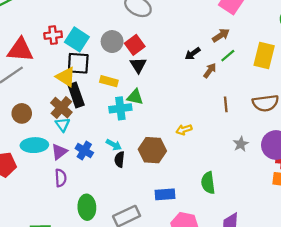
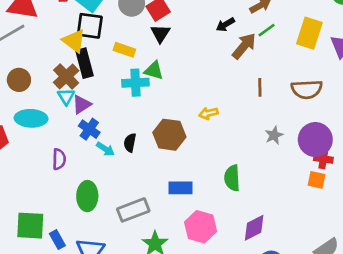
brown arrow: (210, 70) -> (244, 46), size x1.5
cyan arrow: (114, 145) -> (105, 149), moved
purple triangle: (59, 152) -> (82, 104), moved

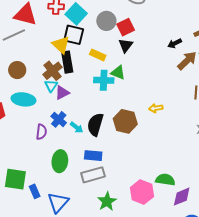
blue cross: (89, 129) -> (59, 119), moved
black semicircle: (130, 143) -> (95, 125), size x1.6
green semicircle: (232, 178) -> (165, 180), moved, turned 96
blue rectangle: (180, 188) -> (93, 156), moved

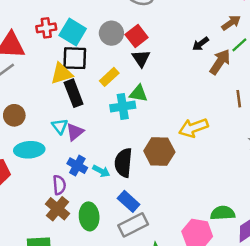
yellow triangle: (61, 45) -> (62, 74), turned -48
yellow rectangle: (98, 55) -> (109, 77), turned -56
brown cross: (53, 71) -> (58, 209), moved
yellow arrow: (156, 108) -> (193, 128), size x1.6
blue rectangle: (93, 156) -> (129, 201), turned 48

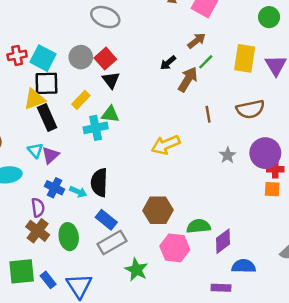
brown hexagon: (159, 151) -> (158, 210), moved

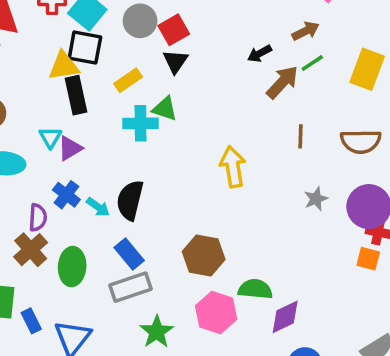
yellow arrow: (166, 145) -> (233, 167), turned 92

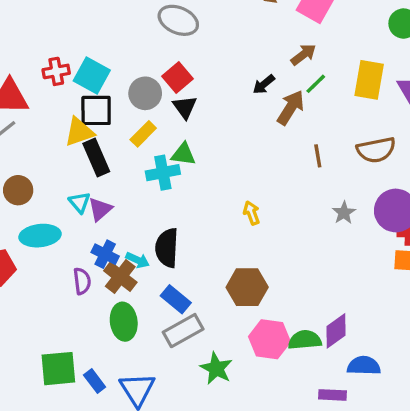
gray circle: (140, 21) -> (145, 93), moved
yellow arrow: (233, 167) -> (252, 213), moved, size x0.6
brown cross: (31, 250) -> (120, 277), moved
green semicircle: (255, 289) -> (305, 340), moved

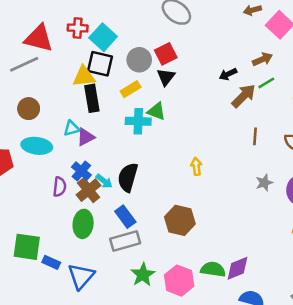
cyan triangle: (79, 202) -> (72, 128), turned 42
pink hexagon: (269, 339) -> (179, 281), moved
blue rectangle: (95, 381) -> (51, 262), turned -42

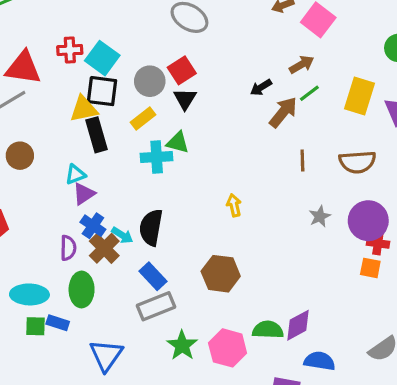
purple triangle: (86, 137) -> (84, 194), moved
cyan ellipse: (37, 146) -> (29, 294), moved
green ellipse: (83, 224) -> (82, 290), moved
green square: (27, 247) -> (35, 326), size x0.6
blue rectangle: (51, 262) -> (58, 323), moved

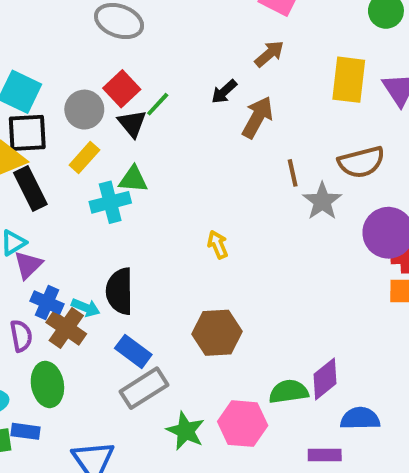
green line: (309, 93) -> (158, 104), moved
gray star: (320, 216) -> (322, 201), moved, size x1.4

